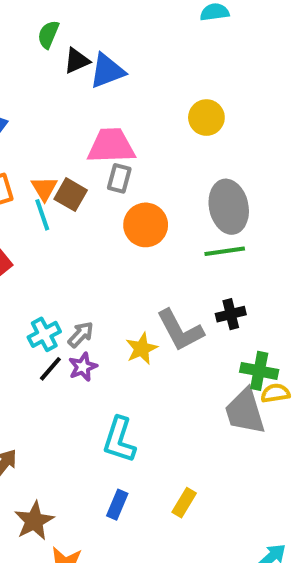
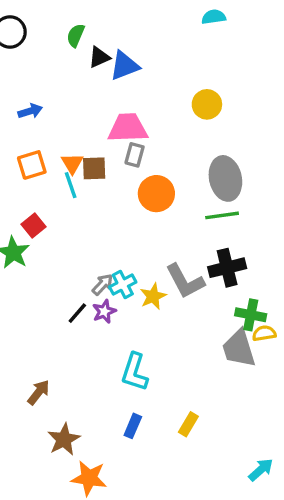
brown square: (71, 195) -> (94, 168), turned -32
black cross: (231, 314) -> (227, 268), size x1.5
cyan cross: (44, 334) -> (123, 285), moved

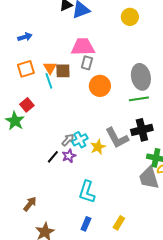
yellow circle: (207, 104) -> (130, 17), moved

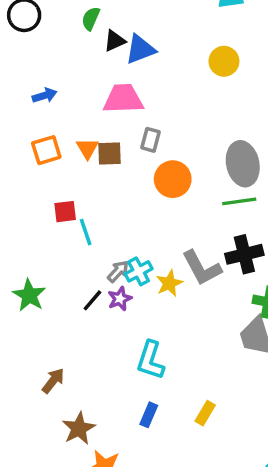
pink trapezoid: (83, 47) -> (123, 99), moved
cyan line: (49, 81) -> (86, 232), moved
red square: (27, 105) -> (65, 212), moved, turned 32
green star: (15, 121) -> (29, 295), moved

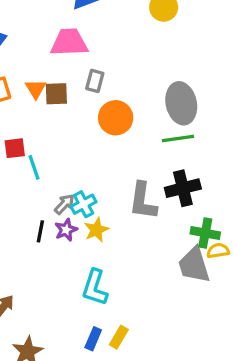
gray L-shape: (202, 268) -> (143, 201), turned 36
yellow star: (169, 283) -> (96, 230), moved
black line: (92, 300) -> (40, 231), turned -30
yellow rectangle: (205, 413) -> (119, 337), moved

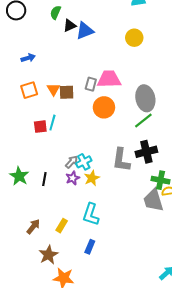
pink trapezoid: (69, 42) -> (109, 79), moved
green line: (178, 139) -> (143, 121), turned -30
cyan line: (34, 167) -> (52, 123), moved, turned 35
black line: (40, 231) -> (44, 179), moved
yellow rectangle: (119, 337) -> (62, 226), moved

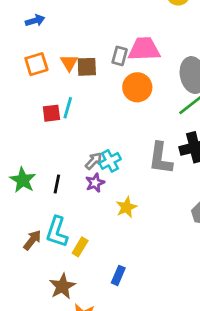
yellow star: (92, 178) -> (126, 207), moved
cyan L-shape: (91, 214) -> (57, 232), moved
brown arrow: (33, 227) -> (32, 240), moved

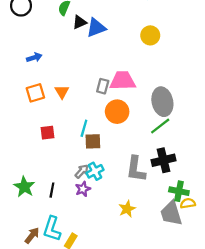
brown square: (87, 67) -> (93, 141), moved
cyan line: (68, 108) -> (84, 128), moved
yellow star: (126, 207) -> (127, 209), moved

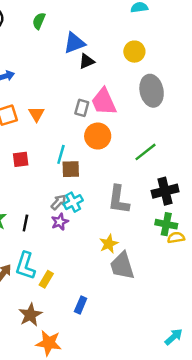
black triangle: (80, 22) -> (87, 61), moved
pink trapezoid: (123, 81) -> (104, 102), turned -112
gray ellipse: (162, 102) -> (152, 91), moved
black cross: (164, 160) -> (165, 191), moved
gray trapezoid: (171, 213) -> (122, 266), moved

